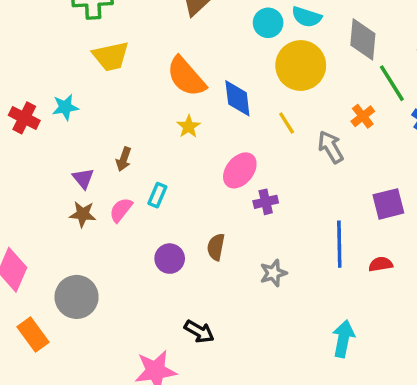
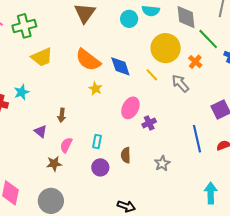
yellow circle: (301, 66) -> (166, 48), moved
cyan rectangle: (157, 195) -> (97, 142), moved
brown star: (83, 214) -> (54, 164), moved

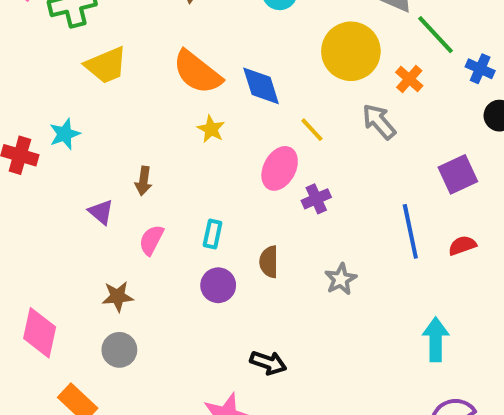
yellow line: (152, 75) -> (312, 130), moved
brown star: (54, 164) -> (118, 296), moved
gray circle: (51, 201) -> (119, 350), size x0.7

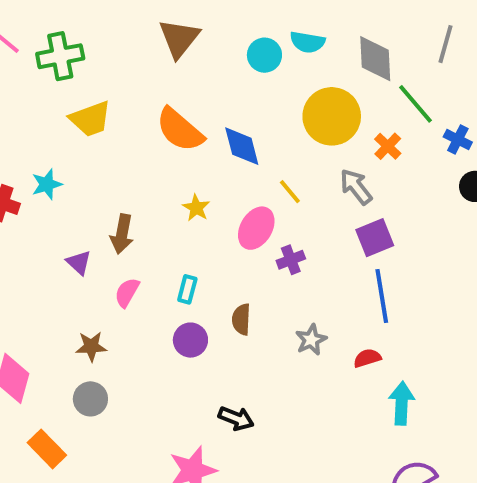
yellow star: (211, 129) -> (196, 208), moved
purple square: (458, 174) -> (375, 238), moved
brown arrow: (143, 181) -> (122, 234), size x1.4
red semicircle: (462, 245) -> (367, 358), moved

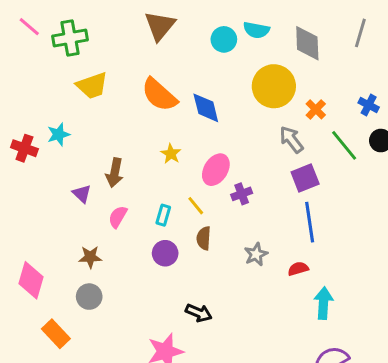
green line: (416, 104) -> (344, 145), moved
yellow line: (290, 192) -> (196, 206), moved

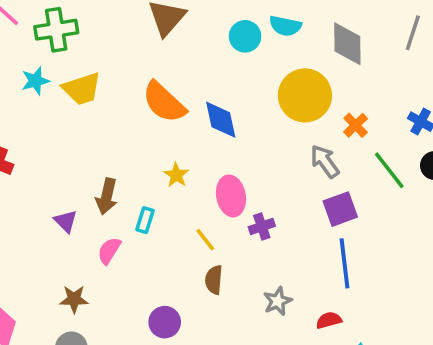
cyan star: (59, 134) -> (35, 81), moved
pink ellipse: (216, 170) -> (231, 196), turned -44
cyan rectangle: (163, 215) -> (145, 220), moved
purple circle: (165, 253) -> (165, 322), moved

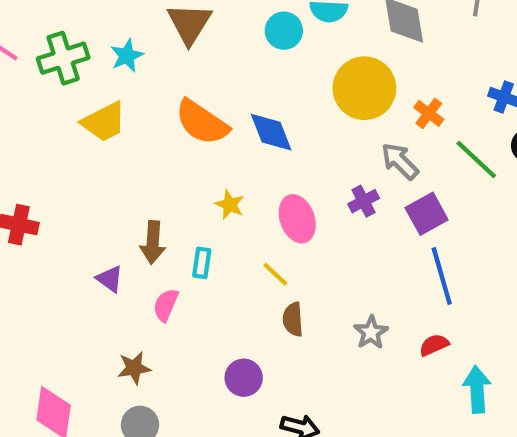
cyan star: (35, 81) -> (127, 56), moved
purple cross: (262, 226) -> (364, 201), moved

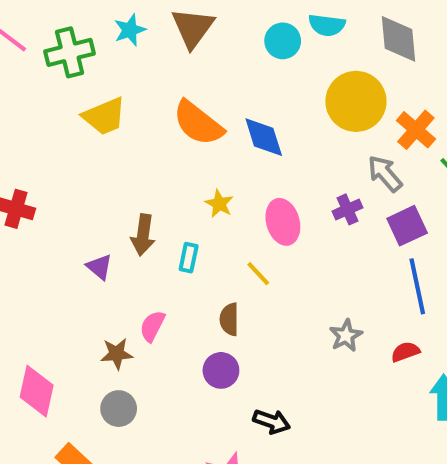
cyan star: (127, 56) -> (130, 30), moved
orange cross: (429, 113) -> (416, 130), size x1.4
pink semicircle: (166, 305) -> (152, 326), moved
brown semicircle: (293, 319) -> (229, 319), moved

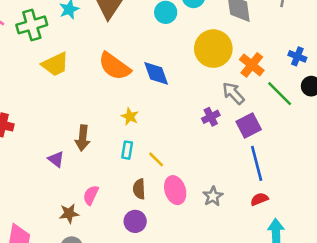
pink ellipse: (283, 222) -> (175, 190), moved
cyan rectangle: (189, 258) -> (127, 150), moved
red semicircle: (405, 352) -> (259, 199), moved

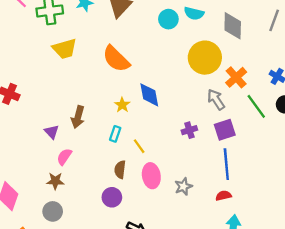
blue diamond: (156, 73) -> (149, 95), moved
purple cross: (211, 117) -> (189, 130), moved
pink semicircle: (91, 195) -> (64, 157), moved

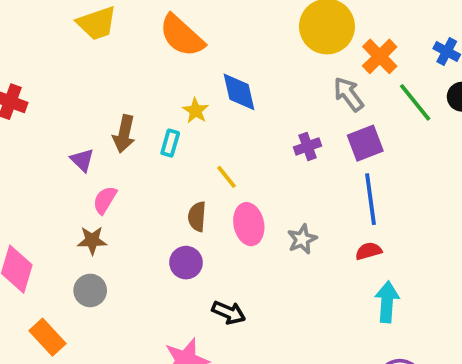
cyan rectangle: (115, 134) -> (170, 143), moved

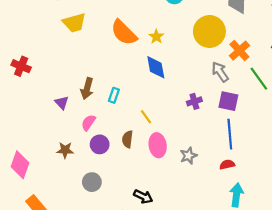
yellow star: (196, 111) -> (156, 37), moved
purple square: (365, 143) -> (228, 101), turned 30
pink semicircle: (105, 200) -> (88, 123), moved
purple circle: (186, 263) -> (100, 144), moved
gray circle: (90, 290) -> (92, 182), moved

